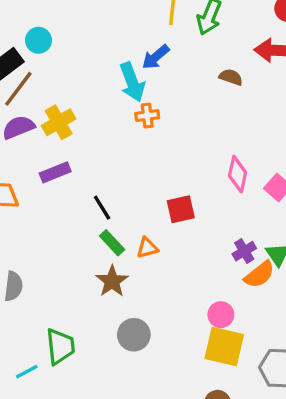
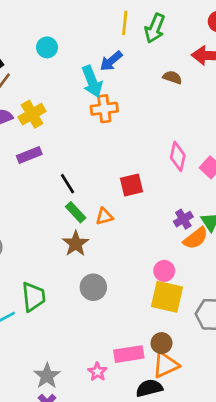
cyan circle: (38, 40) -> (47, 47), moved
orange cross: (147, 116) -> (104, 109), size x1.4

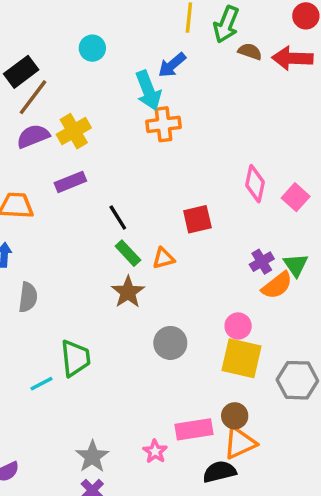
brown semicircle: (172, 77) -> (250, 51), moved
gray circle: (93, 287) -> (170, 343), moved

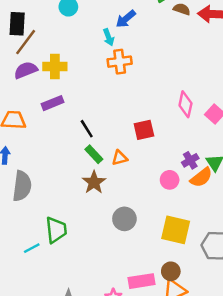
black rectangle: (21, 72) -> (17, 24), turned -50
cyan arrow: (148, 90) -> (109, 37), size x0.6
yellow cross: (74, 131) -> (55, 66), turned 30
gray semicircle: (28, 297) -> (22, 186), size x1.4
pink circle: (238, 326) -> (170, 180), moved

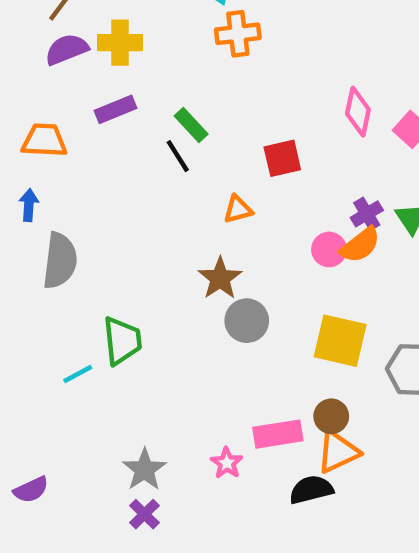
green rectangle: (94, 154) -> (191, 125), moved
orange semicircle: (201, 177) -> (360, 245), moved
brown star: (94, 182) -> (220, 278), moved

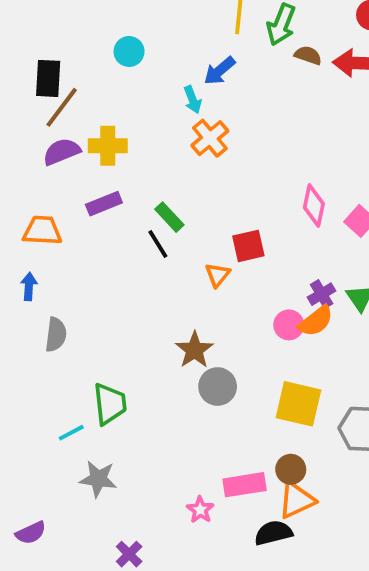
orange cross: (238, 34) -> (210, 138), turned -33
orange triangle: (238, 209) -> (218, 275), moved, turned -36
gray semicircle: (60, 261) -> (56, 335), size x0.7
gray star: (144, 470) -> (98, 479), moved, turned -30

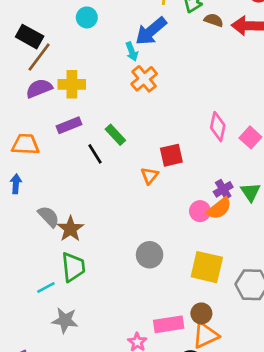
blue arrow: (220, 71) -> (151, 31), size x1.4
black rectangle: (48, 78) -> (30, 37), turned -64
black line: (158, 244) -> (95, 154), moved
gray semicircle: (56, 335) -> (49, 217), moved, turned -50
brown star: (194, 350) -> (70, 229), moved

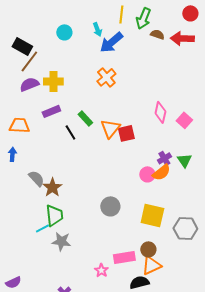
cyan arrow: (132, 52) -> (97, 29), moved
orange triangle: (150, 176) -> (110, 128), moved, size x1.5
cyan line: (46, 288) -> (42, 228), moved
gray star: (65, 320) -> (61, 241), moved

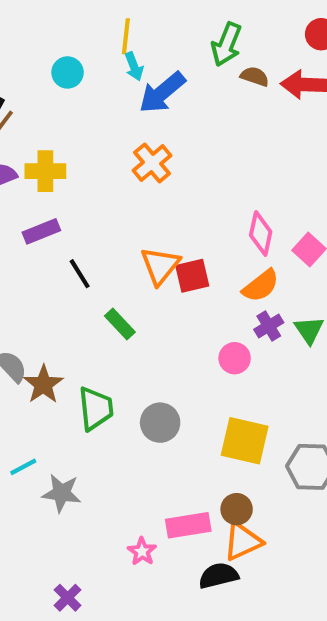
yellow line: (121, 14) -> (126, 36), moved
green rectangle: (85, 118) -> (120, 324), moved
orange semicircle: (161, 172) -> (261, 286), moved
green trapezoid: (54, 215) -> (96, 409), moved

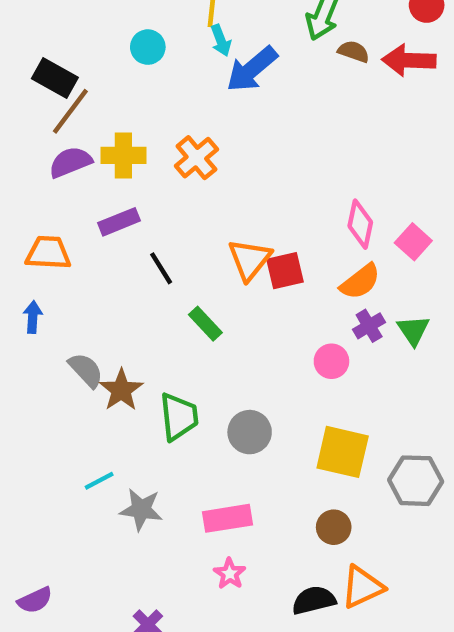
orange cross: (152, 163) -> (196, 158), moved
pink rectangle: (188, 525) -> (227, 518), moved
orange triangle: (243, 541) -> (362, 587), moved

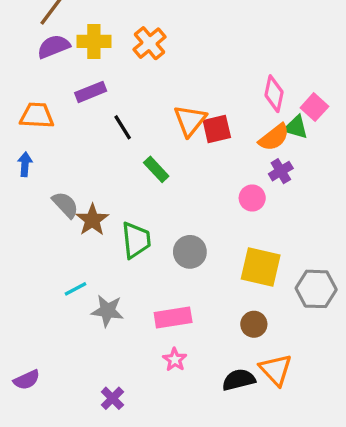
green triangle: (413, 330) -> (296, 127), moved, turned -40
orange triangle: (362, 587) -> (276, 370), turned -48

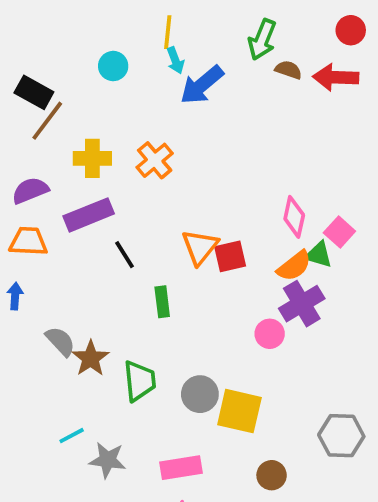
purple semicircle: (54, 47) -> (30, 190), moved
purple rectangle: (91, 92) -> (89, 215), size x1.4
green rectangle: (156, 169) -> (162, 302), turned 36
purple cross: (281, 171) -> (302, 304), size x1.6
yellow square: (261, 267) -> (239, 411), moved

